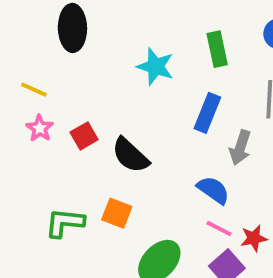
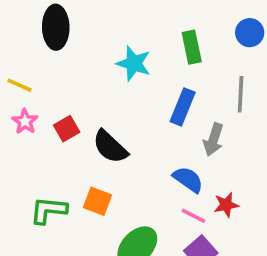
red star: (254, 238) -> (226, 205), moved

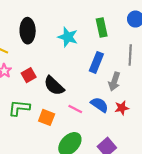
black ellipse: (56, 27) -> (28, 31), moved
red star: (226, 205) -> (122, 108), moved
green L-shape: (48, 210) -> (19, 108), moved
pink line: (193, 216) -> (75, 109), moved

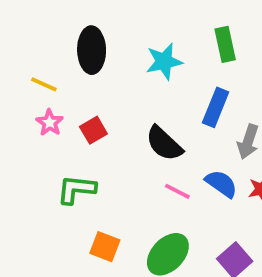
cyan star: (68, 37) -> (164, 62), turned -30
black semicircle: (54, 86) -> (164, 144), moved
orange square: (47, 117) -> (105, 247), moved

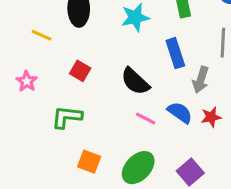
blue rectangle: (216, 107) -> (175, 53), turned -40
pink star: (50, 123) -> (27, 81), moved
red square: (93, 130) -> (80, 71), turned -30

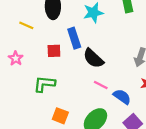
blue rectangle: (175, 53) -> (74, 38), moved
red square: (80, 71) -> (54, 51), turned -32
blue semicircle: (180, 113) -> (122, 97), moved

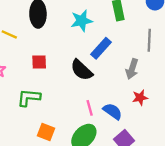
blue rectangle: (74, 38) -> (101, 48), moved, turned 60
pink line: (101, 85) -> (90, 108), moved, turned 48

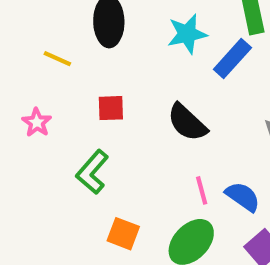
blue rectangle: (101, 48) -> (232, 59), moved
green L-shape: (29, 98) -> (92, 172), turned -55

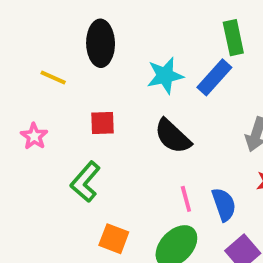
cyan star: (187, 34) -> (165, 76), moved
blue semicircle: (243, 197) -> (224, 205), turned 36

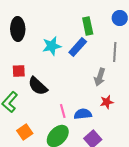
black semicircle: (173, 136) -> (38, 86), moved
blue semicircle: (224, 205) -> (83, 114), turned -78
orange square: (114, 239) -> (25, 132), turned 35

